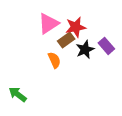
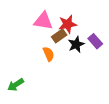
pink triangle: (48, 24) -> (43, 21), turned 42
green arrow: (18, 94) -> (16, 85), turned -70

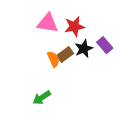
brown rectangle: (59, 36) -> (65, 54), moved
green arrow: (16, 85) -> (42, 98), moved

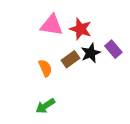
red star: (74, 26) -> (81, 29), turned 30
orange semicircle: (53, 59) -> (45, 68), moved

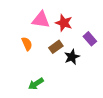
black star: (91, 53) -> (72, 57), moved
orange semicircle: (45, 68) -> (27, 44), moved

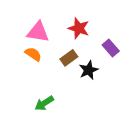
pink triangle: (41, 20) -> (38, 32), moved
orange semicircle: (27, 44) -> (33, 54), turned -32

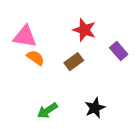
pink triangle: (38, 32) -> (25, 37), moved
black star: (89, 70) -> (95, 108), moved

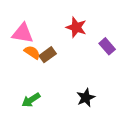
brown rectangle: (74, 62) -> (48, 55), moved
green arrow: (47, 111) -> (31, 100), moved

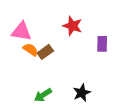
purple rectangle: (107, 46) -> (102, 44), turned 42
green arrow: (31, 100) -> (43, 95), moved

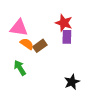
purple rectangle: (102, 44) -> (67, 37), moved
green arrow: (43, 95) -> (20, 68), moved, turned 91

